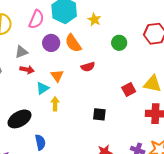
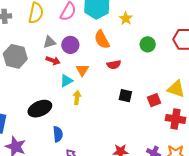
purple circle: (51, 43) -> (70, 45), moved
red square: (129, 90) -> (154, 100), moved
black square: (99, 114) -> (125, 96), moved

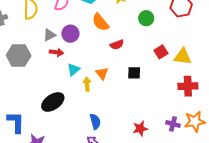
orange triangle: (82, 70) -> (102, 73), moved
red square: (154, 100) -> (161, 52), moved
blue semicircle: (58, 134) -> (95, 121), moved

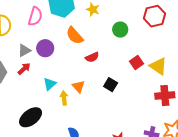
red arrow: (56, 52) -> (24, 69), moved, turned -48
yellow triangle: (183, 56) -> (158, 66), turned 30
black square: (134, 73) -> (111, 85), turned 32

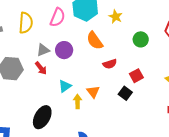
red square: (136, 62) -> (136, 76), moved
red arrow: (24, 69) -> (41, 68), turned 88
black ellipse: (31, 117) -> (42, 117), turned -30

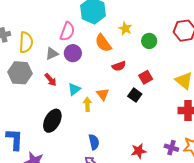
pink semicircle: (58, 17) -> (67, 31), moved
yellow star: (116, 17) -> (125, 29), moved
yellow semicircle: (26, 23) -> (26, 42), moved
red arrow: (41, 68) -> (51, 80), moved

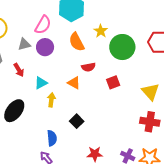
green circle: (149, 41) -> (122, 47), size x1.6
orange triangle: (103, 94) -> (74, 83), moved, turned -32
black square: (135, 95) -> (77, 121), moved

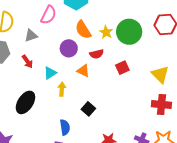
yellow star: (101, 31) -> (106, 32), moved
purple circle: (45, 47) -> (69, 48), moved

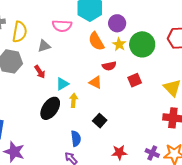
pink semicircle: (48, 15) -> (62, 26), turned 66
purple circle: (69, 48) -> (117, 23), moved
black ellipse: (25, 102) -> (50, 108), moved

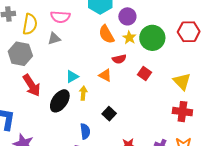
pink semicircle: (62, 26) -> (60, 17), moved
red arrow: (40, 72) -> (32, 85), moved, size x1.6
red square: (135, 80) -> (144, 73), turned -32

